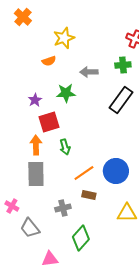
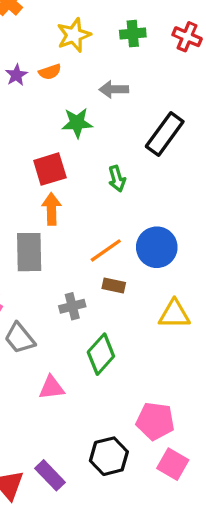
green cross: (123, 65) -> (133, 34), moved
purple star: (35, 100) -> (16, 75), moved
orange arrow: (36, 145) -> (52, 209), moved
green arrow: (65, 147) -> (117, 179), moved

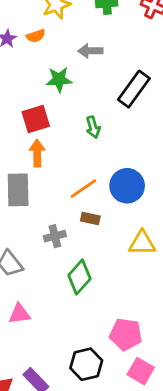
pink triangle: (52, 388) -> (19, 314), moved

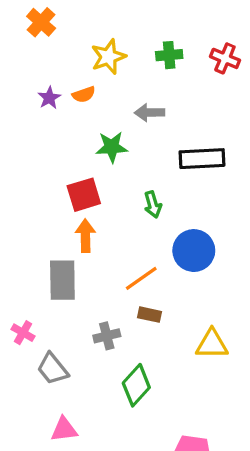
black rectangle: (134, 89) -> (202, 159), turned 51
blue circle: (127, 186) -> (194, 251), moved

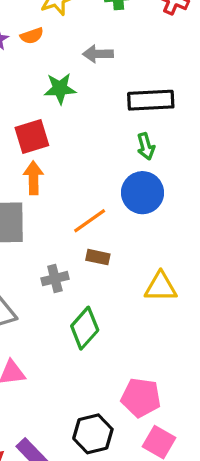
green arrow: (153, 205) -> (146, 146), moved

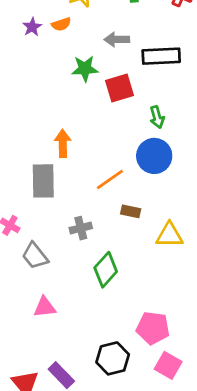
black rectangle: (151, 100) -> (161, 56), moved
red square: (32, 137) -> (120, 88), moved
brown rectangle: (98, 257) -> (131, 211), moved

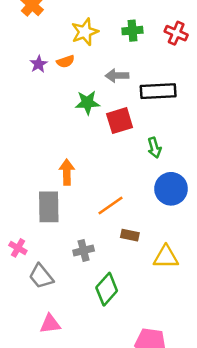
blue circle: (154, 156) -> (171, 189), moved

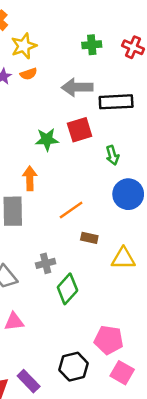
yellow star: (85, 32) -> (24, 46), moved
gray arrow: (117, 76) -> (77, 87), size x1.4
green star: (87, 103) -> (47, 139), moved
gray cross: (84, 251) -> (46, 263), moved

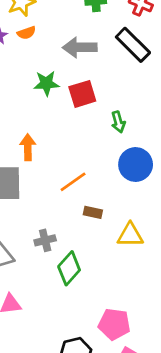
black rectangle: (116, 102) -> (133, 45), moved, turned 48
green star: (47, 139) -> (46, 83), moved

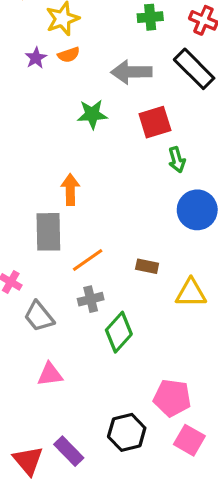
red square: (82, 94) -> (155, 122), moved
orange line: (73, 182) -> (88, 260), moved

